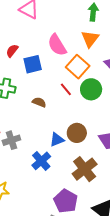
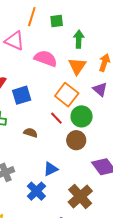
pink semicircle: (57, 45) -> (46, 58), moved, turned 145
brown circle: (77, 133) -> (76, 140), moved

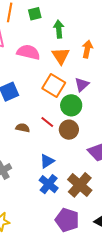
purple triangle: (100, 89) -> (82, 85), moved, turned 42
red line: (56, 118) -> (47, 122), moved
blue cross: (36, 191) -> (49, 184), moved

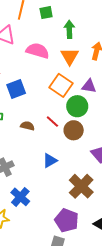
purple triangle: (82, 85) -> (89, 86), turned 49
blue cross: (49, 184) -> (20, 197), moved

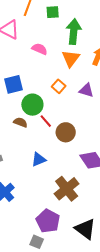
green arrow: (69, 29) -> (74, 32), size x1.4
pink semicircle: (38, 51) -> (40, 49), size x0.7
orange square: (61, 85) -> (59, 86), size x0.6
green circle: (77, 106) -> (32, 105), moved

